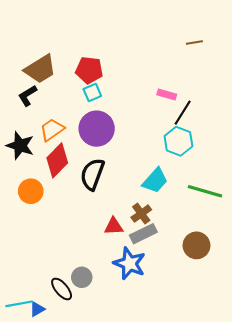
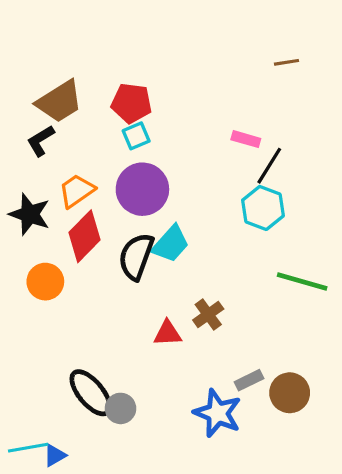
cyan trapezoid: (155, 181) -> (171, 244), moved
gray rectangle: (143, 234) -> (249, 380), moved, size x0.7
brown circle: (196, 245) -> (290, 393), moved
blue star: (130, 263) -> (218, 413), moved
black ellipse: (62, 289) -> (91, 393), moved, size x1.4

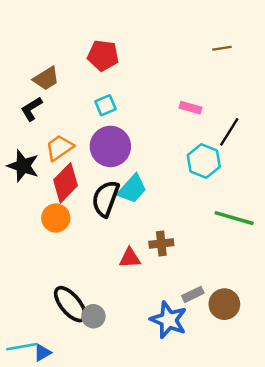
brown trapezoid: (59, 101) -> (46, 79), size x0.7
red pentagon: (131, 103) -> (103, 56), moved
black line: (269, 166) -> (229, 132), moved
orange circle: (45, 282) -> (56, 218), moved
brown cross: (208, 314) -> (161, 243), turned 30

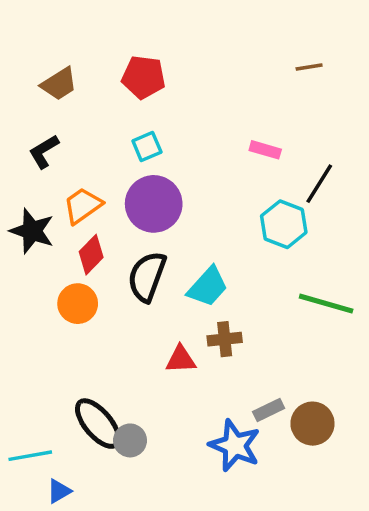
brown trapezoid: (46, 79) -> (59, 84), moved
red diamond: (65, 183) -> (91, 255), size x0.7
cyan trapezoid: (132, 189) -> (208, 287), moved
cyan line: (22, 347) -> (30, 456), moved

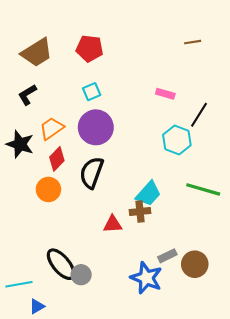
brown trapezoid: (59, 84) -> (37, 53), size x1.4
cyan trapezoid: (208, 287) -> (148, 194), moved

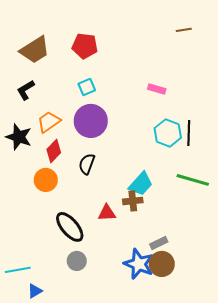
brown line: (193, 42) -> (184, 30), moved
black line: (199, 115) -> (189, 133), moved, turned -30
black semicircle: (92, 173) -> (87, 164), size x0.7
black ellipse: (61, 264) -> (70, 227), moved
brown circle: (195, 264) -> (162, 264), moved

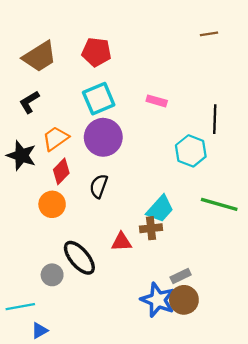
cyan square: (87, 87) -> (99, 99), size x1.6
pink rectangle: (157, 89) -> (157, 101), moved
black line: (189, 133) -> (215, 119), moved
gray circle: (77, 261) -> (52, 275), moved

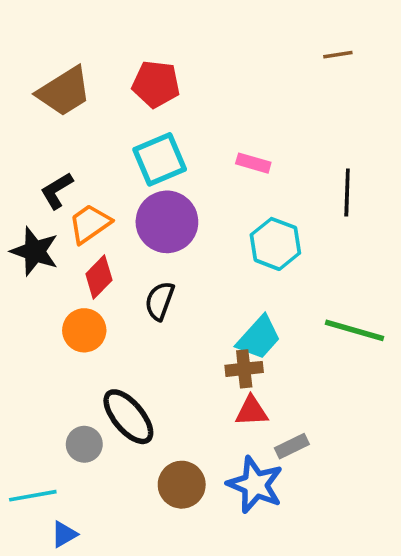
black L-shape: (29, 102) -> (57, 191), moved
cyan hexagon: (191, 151) -> (275, 244), moved
red triangle: (121, 242) -> (251, 411), moved
brown circle: (184, 300) -> (182, 485), moved

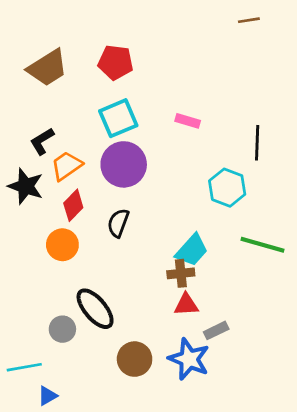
brown line: (338, 55) -> (249, 20), moved
cyan hexagon: (275, 244) -> (227, 188), moved

